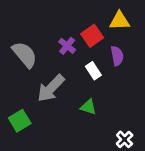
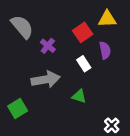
purple cross: (67, 46) -> (48, 46), moved
gray semicircle: (25, 55) -> (22, 27), moved
gray arrow: (51, 88) -> (46, 79), turned -144

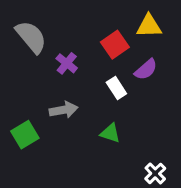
purple semicircle: (105, 50) -> (146, 69), turned 60
gray arrow: (46, 79) -> (64, 110), size x0.7
green square: (18, 109) -> (25, 135), moved

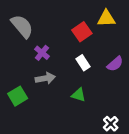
purple cross: (67, 63) -> (42, 53), moved
purple semicircle: (146, 69) -> (115, 64), moved

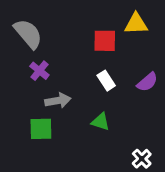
red square: (82, 32) -> (105, 41), turned 36
purple cross: (42, 53) -> (39, 71), moved
green square: (18, 96) -> (41, 129), moved, turned 30

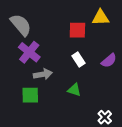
purple cross: (39, 71) -> (29, 52), size x1.5

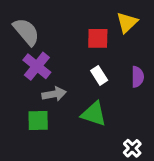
yellow triangle: (101, 18) -> (127, 23), turned -42
purple semicircle: (109, 61) -> (137, 77), turned -49
green triangle: (74, 90) -> (94, 114), size x1.5

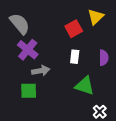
red square: (98, 38) -> (74, 29), turned -30
white rectangle: (99, 75) -> (75, 57), turned 40
green triangle: (94, 114) -> (85, 86), moved

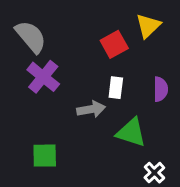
gray arrow: (41, 71) -> (91, 109), moved
green square: (29, 91) -> (45, 156), moved

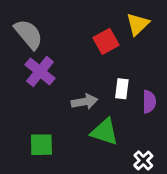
white rectangle: (116, 88) -> (122, 89), moved
purple semicircle: (161, 89) -> (149, 102), moved
green triangle: (131, 132) -> (105, 132), moved

